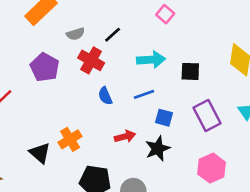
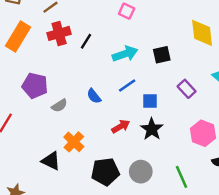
gray semicircle: (76, 34) -> (59, 106), moved
red cross: (91, 60) -> (59, 33), moved, turned -30
purple rectangle: (207, 115) -> (187, 89), size x0.7

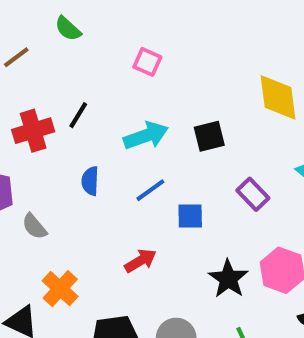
red cross: (59, 33) -> (33, 131), moved
blue semicircle: (94, 96) -> (90, 181), moved, turned 42
gray semicircle: (59, 106) -> (34, 226), turned 84
black star: (152, 129) -> (228, 279), moved

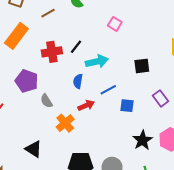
cyan arrow: (146, 136) -> (97, 61), moved
red arrow: (140, 261) -> (86, 105), moved
orange cross: (60, 289) -> (65, 123), moved

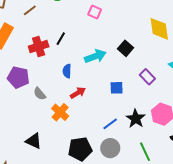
cyan arrow: (97, 61) -> (95, 56), moved
black square: (142, 66) -> (126, 48), turned -35
blue line: (108, 90) -> (110, 124), moved

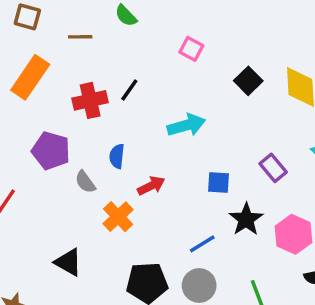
brown line: (30, 10) -> (80, 37), turned 32
black square: (126, 48) -> (248, 81), moved
blue semicircle: (67, 71) -> (117, 156), moved
black star: (136, 119) -> (246, 219), moved

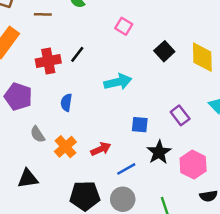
gray semicircle: (85, 182) -> (38, 134), moved
red arrow: (151, 186) -> (101, 149), moved
black triangle: (68, 262) -> (28, 179), turned -40

